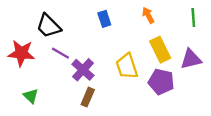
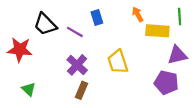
yellow rectangle: (160, 50) -> (157, 31), moved, turned -60
purple line: (60, 53) -> (75, 32), moved
purple pentagon: (161, 82) -> (166, 83), moved

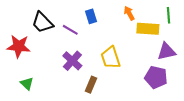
brown rectangle: (81, 90) -> (91, 85), moved

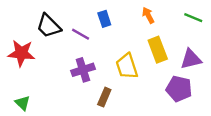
green line: (169, 15) -> (193, 18), turned -63
yellow rectangle: (148, 29) -> (158, 50), moved, turned 65
purple cross: (72, 61) -> (83, 70), turned 30
green triangle: (27, 84) -> (23, 103), moved

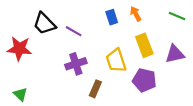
blue rectangle: (104, 19) -> (112, 17), moved
purple pentagon: (179, 89) -> (144, 80), moved

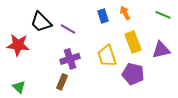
brown rectangle: (95, 89) -> (62, 82), moved

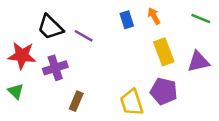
yellow trapezoid: (107, 56) -> (132, 102), moved
purple cross: (70, 59) -> (55, 68), moved
green triangle: (19, 87) -> (16, 91), moved

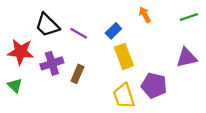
green line: (201, 18) -> (189, 17), turned -42
blue rectangle: (127, 20) -> (113, 31), moved, turned 63
yellow rectangle: (164, 52) -> (124, 56), moved
brown rectangle: (76, 101) -> (77, 74), moved

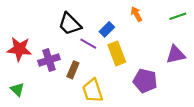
black trapezoid: (47, 25) -> (70, 24), moved
purple line: (79, 33) -> (88, 44), moved
green triangle: (15, 85) -> (17, 90), moved
yellow trapezoid: (124, 96) -> (93, 91), moved

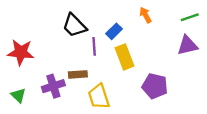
purple line: (88, 44) -> (94, 46), turned 56
purple triangle: (176, 55) -> (187, 45), moved
purple cross: (49, 60) -> (53, 86), moved
brown rectangle: (73, 70) -> (78, 74), turned 63

